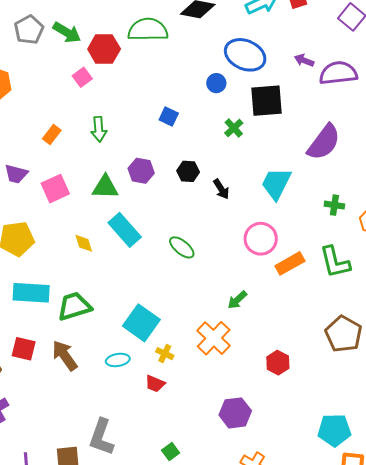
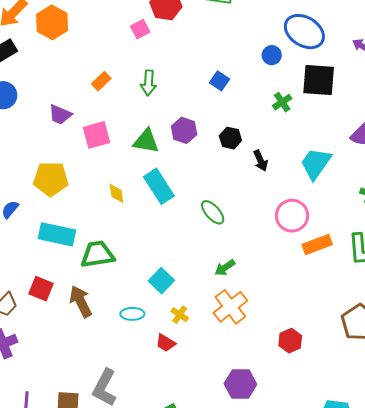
green arrow: (237, 300) -> (225, 268), moved
cyan square: (141, 323) -> (161, 281), size x0.7

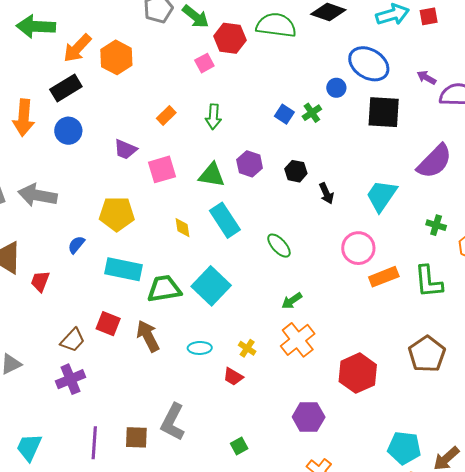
green cross: (282, 102) -> (312, 113), moved
cyan square: (161, 281) -> (211, 286), moved, size x1.5
red hexagon: (290, 341) -> (358, 373), size x1.6

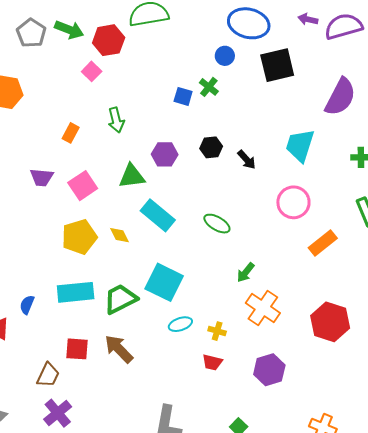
yellow pentagon: (117, 214) -> (79, 237), moved
blue semicircle: (76, 245) -> (27, 305), moved
orange rectangle: (384, 277) -> (323, 243), moved
cyan ellipse: (200, 348) -> (180, 324), moved
purple hexagon: (309, 417) -> (269, 370), moved

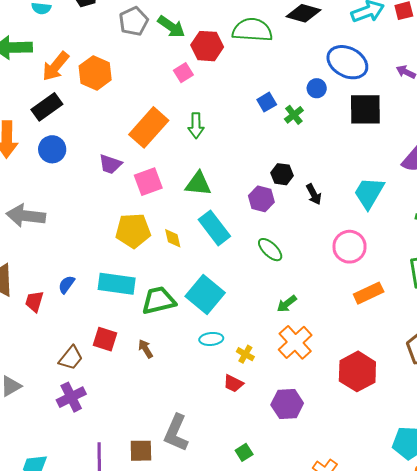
blue square: (183, 96) -> (267, 102), moved, turned 30
orange rectangle: (71, 133) -> (149, 127), size x2.0
purple hexagon: (165, 154) -> (261, 199), moved
brown arrow: (119, 349) -> (145, 349), size x0.6

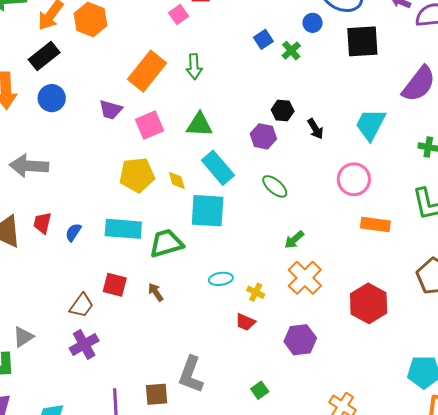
orange rectangle: (369, 293) -> (375, 224), turned 36
cyan square: (205, 294) -> (208, 211), moved, turned -33
red trapezoid: (34, 301) -> (42, 223), moved

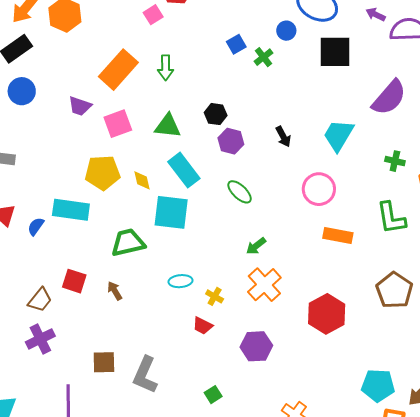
black hexagon: (283, 111) -> (216, 114), moved
cyan rectangle: (123, 229) -> (71, 210), moved
brown square: (157, 394) -> (104, 362), moved

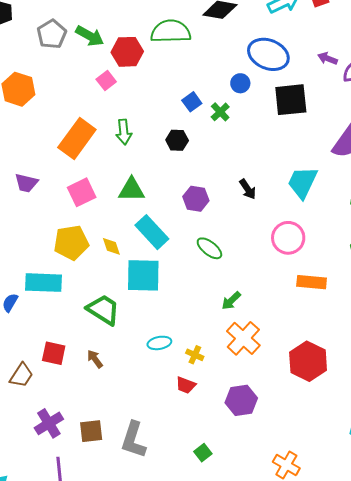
purple trapezoid: (80, 106) -> (26, 183), moved
black hexagon: (216, 114) -> (177, 140), moved
green trapezoid: (128, 243) -> (103, 310), turned 51
purple cross: (40, 339) -> (49, 423), moved

